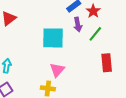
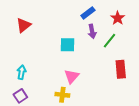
red star: (93, 11) -> (118, 18), moved
cyan square: (53, 38) -> (68, 45), size x0.7

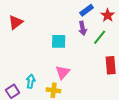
blue rectangle: (88, 13) -> (87, 10), moved
cyan arrow: (22, 72) -> (31, 81), moved

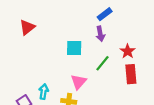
red star: (108, 15) -> (128, 51), moved
green line: (100, 37) -> (102, 63), moved

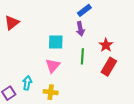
green line: (102, 63) -> (82, 56), turned -35
red rectangle: (131, 74) -> (109, 67), turned 36
pink triangle: (78, 82) -> (53, 66), moved

